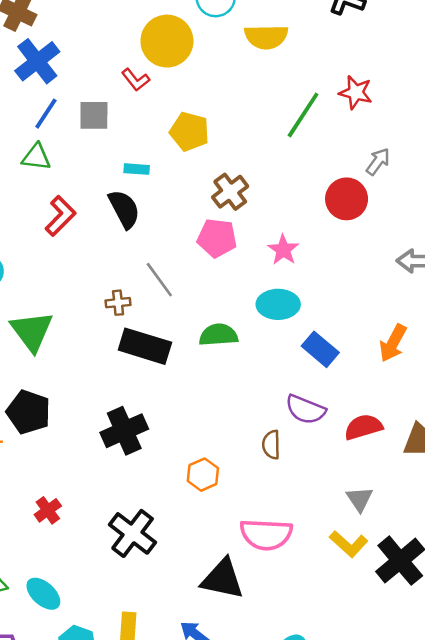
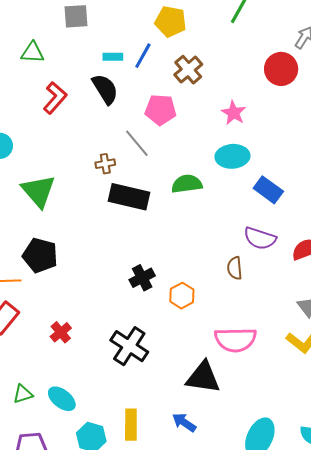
blue line: (46, 114) -> (143, 56), moved
yellow pentagon: (190, 131) -> (171, 22), moved
pink pentagon: (217, 238) -> (160, 110), moved
black cross: (124, 431) -> (142, 278), moved, size x0.7

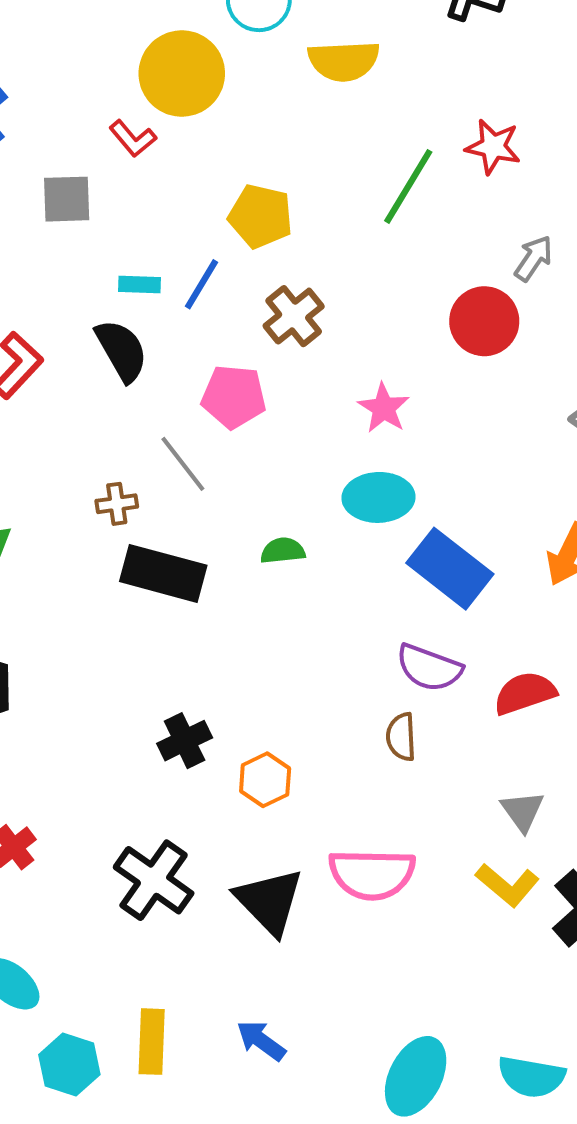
green semicircle: (187, 184) -> (283, 551), size x0.7
blue rectangle: (268, 190) -> (450, 569), size x1.4
brown semicircle: (235, 268) -> (401, 737), moved
black triangle: (203, 377) -> (269, 901), moved, turned 36

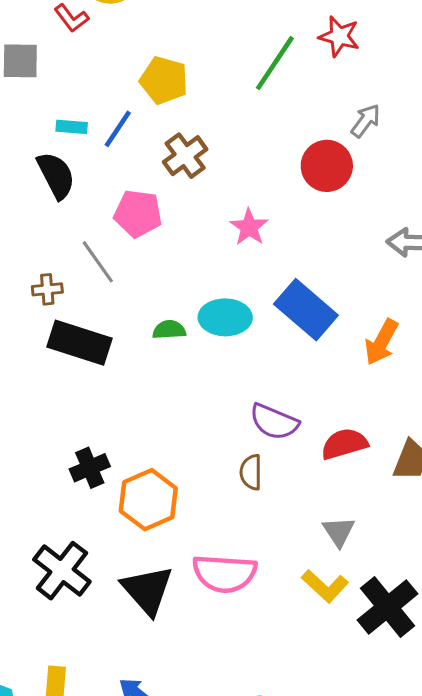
cyan ellipse: (378, 497) -> (225, 317), moved
blue rectangle: (450, 569) -> (306, 310), moved
orange hexagon: (265, 780) -> (148, 500), size x1.5

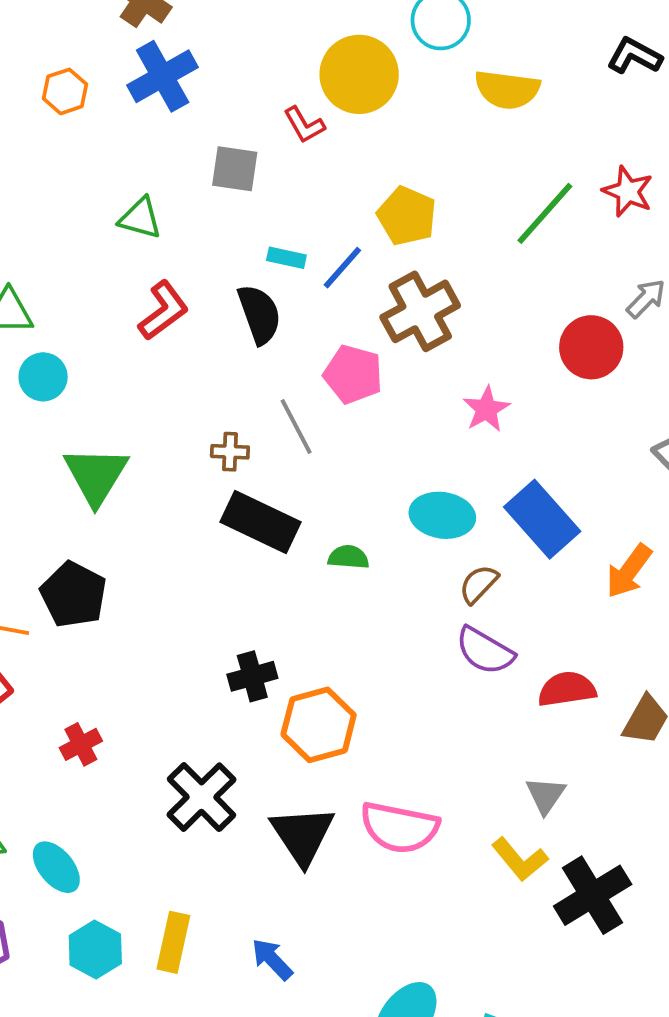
brown cross: (185, 156) -> (420, 311), size x1.4
green semicircle: (169, 330) -> (348, 557), moved
brown semicircle: (251, 472) -> (479, 584), moved, turned 36

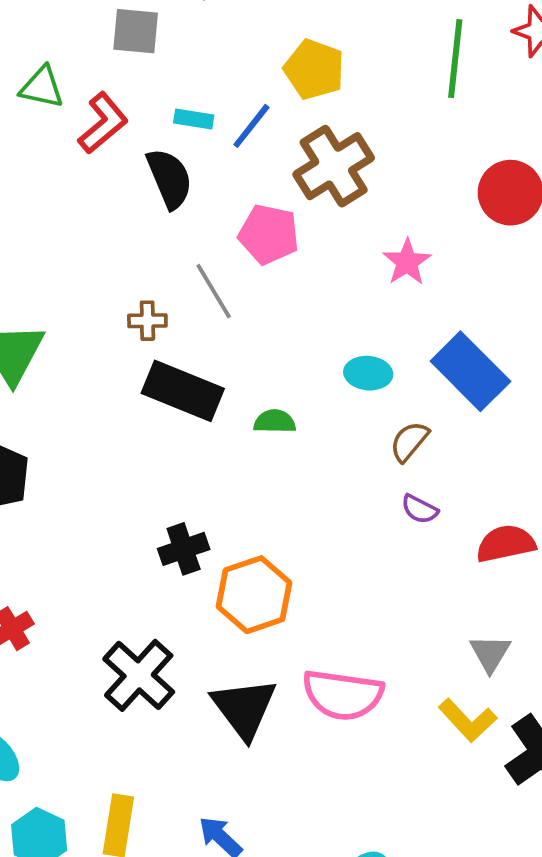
green line: (545, 213) -> (455, 59), turned -32
red L-shape: (163, 311) -> (103, 123), moved
cyan ellipse: (442, 515) -> (368, 373), size x0.7
purple semicircle: (485, 651) -> (420, 509), size x0.6

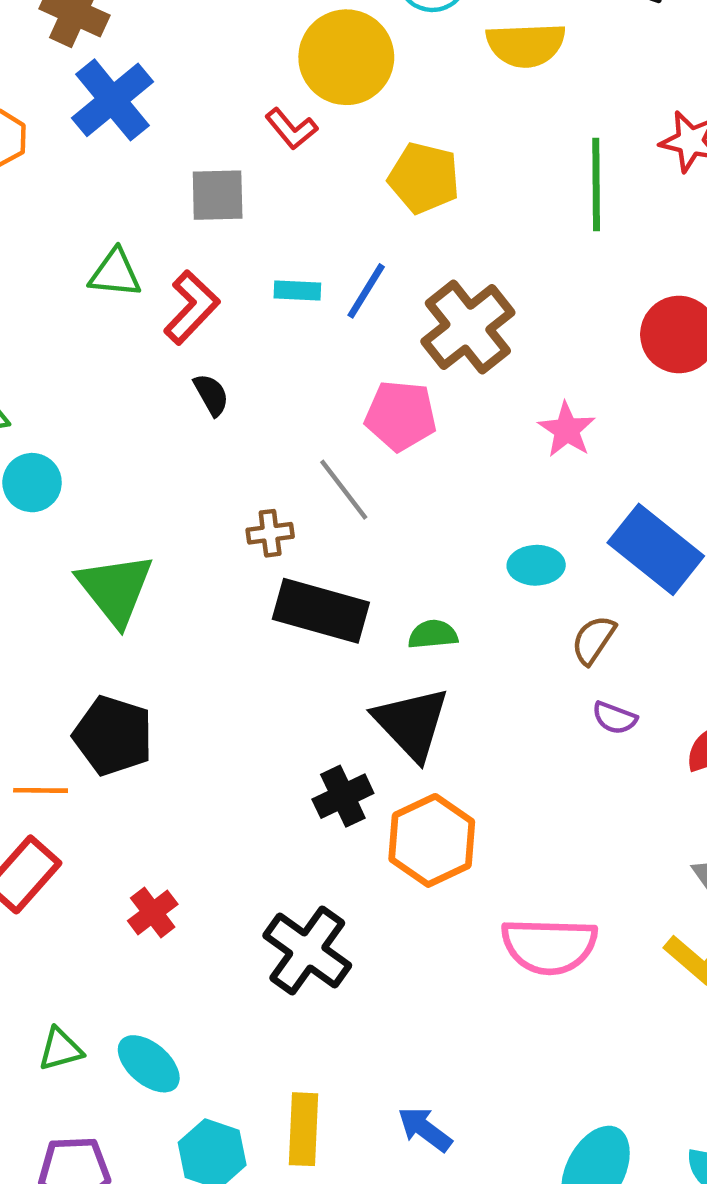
yellow pentagon: (314, 69) -> (424, 178), moved
black semicircle: (169, 178) -> (211, 395), moved, size x0.6
black triangle: (244, 708) -> (412, 723), moved

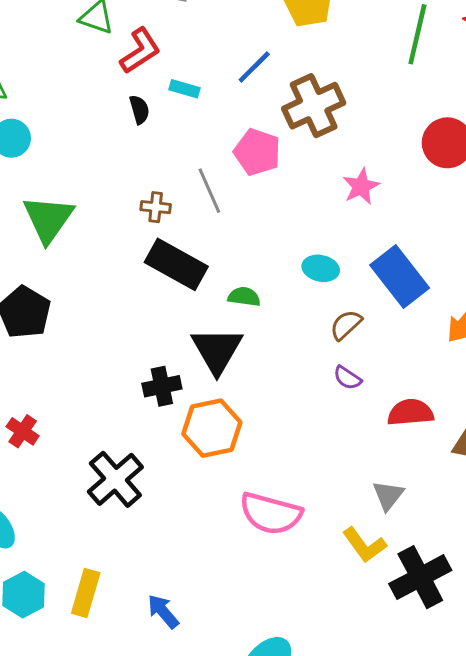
cyan rectangle: (297, 291) -> (185, 89), moved
red cross: (153, 913) -> (23, 431), turned -32

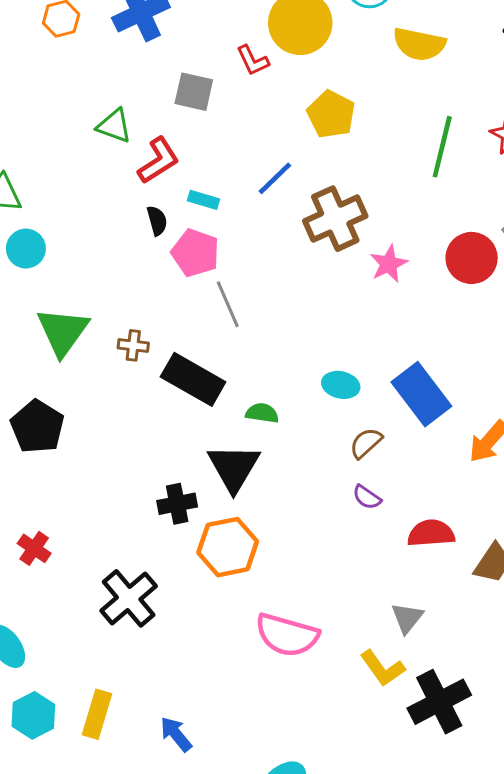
pink pentagon: (257, 152) -> (195, 253), moved
pink star: (361, 186) -> (389, 264), moved
brown cross: (156, 207) -> (133, 345), moved

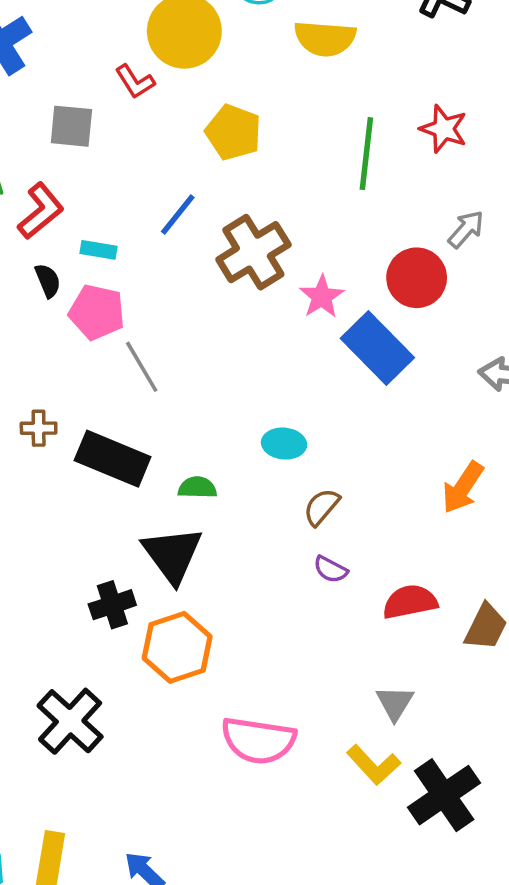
blue rectangle: (421, 394) -> (377, 348), moved

